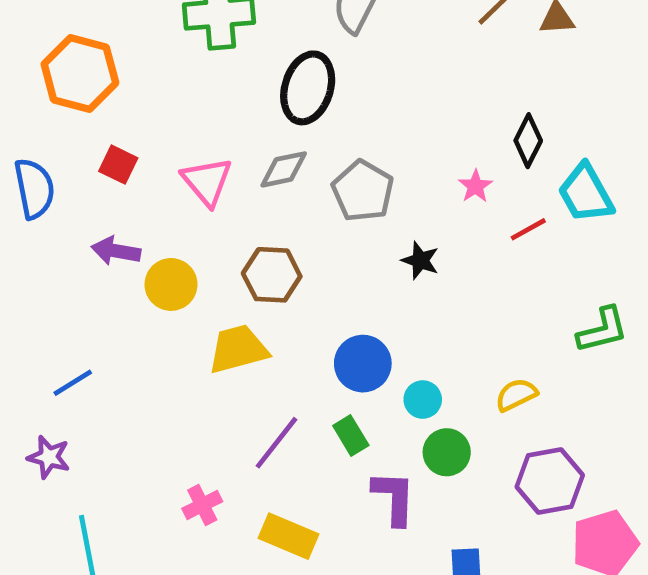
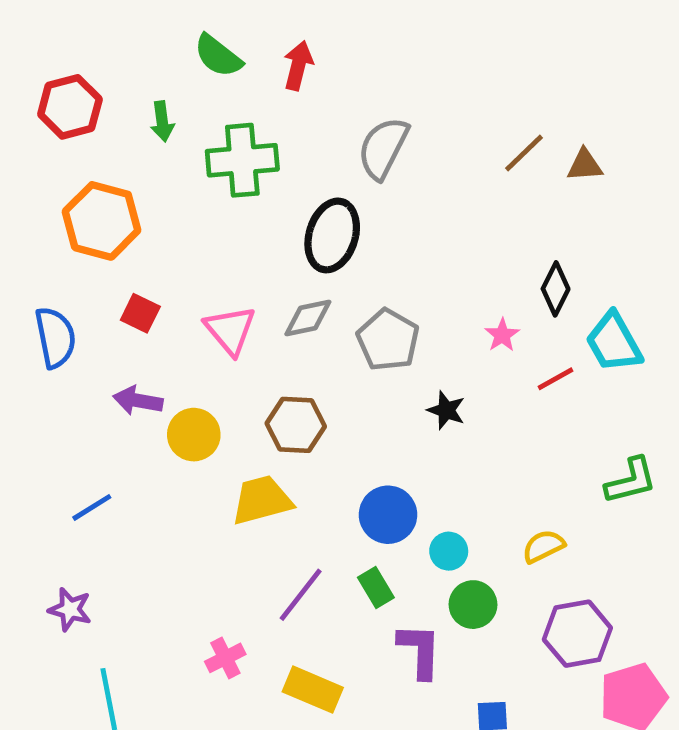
blue line: (73, 383) -> (92, 507), moved

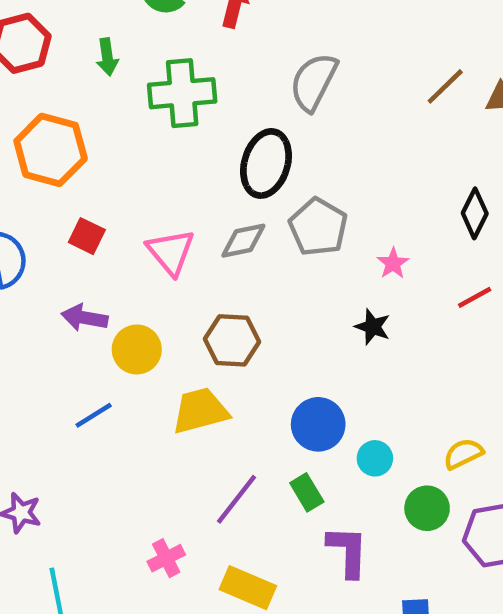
pink star: (502, 335) -> (393, 263), moved
gray pentagon: (388, 340) -> (318, 227), moved
blue line: (92, 507) -> (94, 415), moved
green circle: (473, 605) -> (427, 508), moved

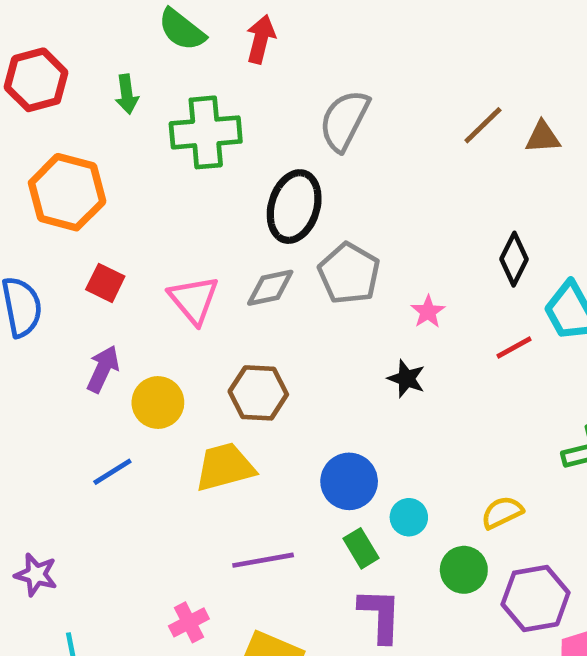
purple arrow: (85, 318) -> (103, 369), turned 105
green rectangle: (307, 492) -> (361, 548), moved
purple line: (237, 499) -> (263, 560), turned 42

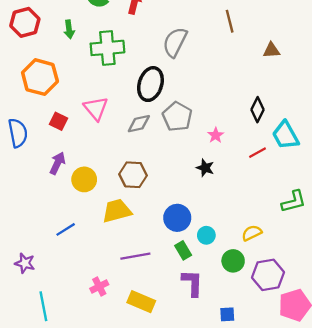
brown line: (483, 125) -> (230, 21), moved, turned -60
pink triangle: (194, 300) -> (96, 108), moved
blue line: (112, 472) -> (66, 229), moved

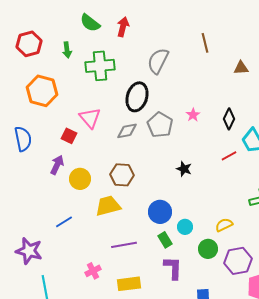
red square: (59, 121) -> (69, 136), moved
pink star: (216, 135) -> (193, 115), moved
purple star: (25, 263) -> (29, 251), size x1.5
yellow rectangle: (141, 302) -> (129, 284), turned -30

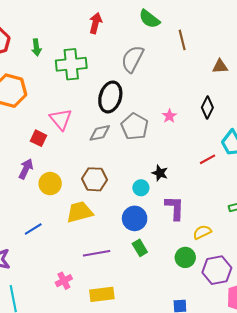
green semicircle: (90, 23) -> (149, 19), moved
black diamond: (229, 119) -> (207, 108), moved
cyan circle: (185, 227) -> (141, 188), moved
purple L-shape: (173, 268) -> (175, 208), moved

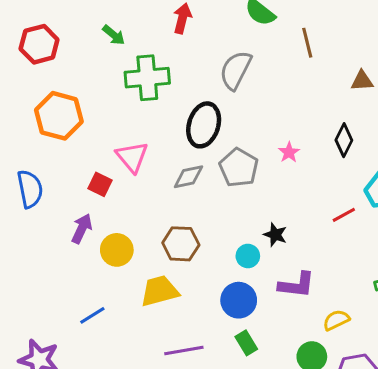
green arrow: (36, 47) -> (114, 35), moved, turned -42
purple L-shape: (175, 208) -> (297, 285), turned 95

